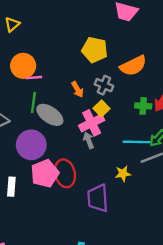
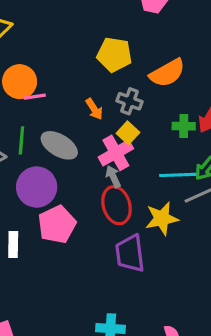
green line: (33, 102) -> (21, 140), moved
red ellipse: (65, 173) -> (116, 205), moved
yellow star: (123, 174) -> (162, 218), size x1.5

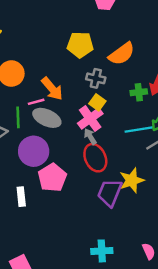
pink line: (35, 97) -> (36, 102), moved
orange arrow: (94, 109) -> (52, 89), moved, size x1.5
yellow star: (162, 218) -> (132, 180), moved
purple trapezoid: (130, 253) -> (110, 193), turned 36

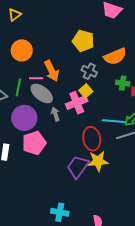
green cross: (139, 92) -> (123, 83), moved
gray arrow: (90, 136) -> (55, 114), moved
red ellipse: (95, 158) -> (92, 139), moved

